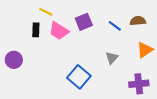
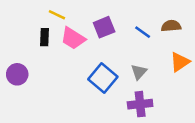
blue square: (79, 77) -> (103, 78), moved
purple cross: (139, 84) -> (140, 104), moved

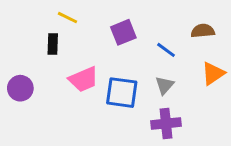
blue line: (143, 32) -> (166, 50), moved
pink trapezoid: (73, 38) -> (84, 79), moved, turned -55
blue square: (103, 78) -> (122, 93), turned -32

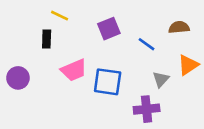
gray triangle: (165, 85) -> (161, 79), moved

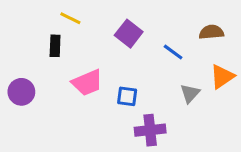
purple square: (109, 29) -> (129, 34), turned -30
blue square: (108, 82) -> (127, 96), size x0.6
purple cross: (147, 109) -> (150, 130), moved

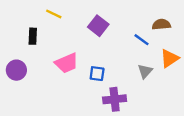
black rectangle: (55, 46) -> (33, 36), moved
blue line: (173, 52) -> (141, 40), moved

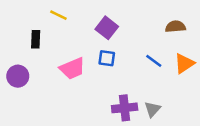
blue line: (141, 40) -> (154, 61), moved
gray triangle: (145, 71) -> (153, 109), moved
blue square: (97, 74) -> (107, 58), moved

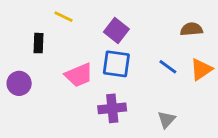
blue square: (107, 58) -> (116, 64), size x1.5
purple cross: (125, 108) -> (112, 108), moved

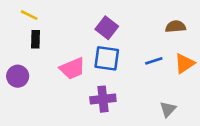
yellow line: (64, 17) -> (29, 15), moved
blue line: (168, 67) -> (154, 61), turned -54
gray triangle: (166, 120) -> (168, 109), moved

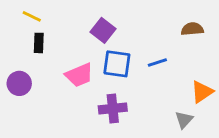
purple square: (107, 28) -> (103, 30), moved
blue line: (154, 61) -> (157, 62), moved
orange triangle: (184, 63) -> (202, 92), moved

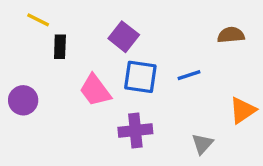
black rectangle: (39, 43) -> (60, 47), moved
pink trapezoid: (79, 75) -> (95, 90), turned 76
gray triangle: (184, 120) -> (202, 144), moved

